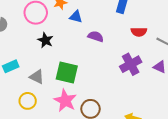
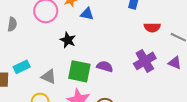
purple semicircle: (96, 36) -> (105, 66), moved
black star: (45, 40) -> (68, 40), moved

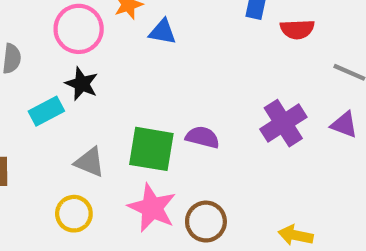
red semicircle: (152, 27) -> (297, 29), moved
black star: (68, 40) -> (82, 84), moved
cyan rectangle: (22, 67) -> (46, 111), moved

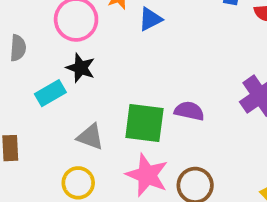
blue triangle: (163, 32) -> (150, 19), turned -35

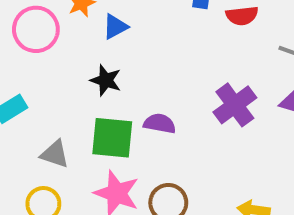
black star: (81, 68) -> (106, 80), moved

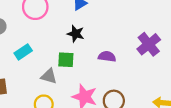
green square: (112, 138) -> (66, 60), moved, size x0.7

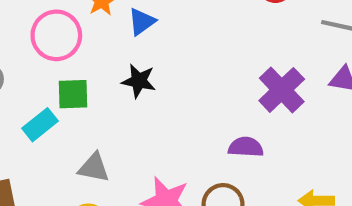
purple semicircle: (107, 56) -> (246, 147), moved
green square: (66, 60) -> (73, 94), moved

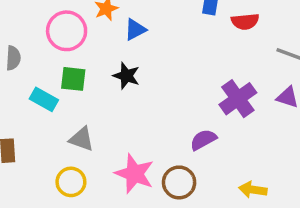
cyan rectangle: (40, 125) -> (44, 99), turned 60
purple semicircle: (246, 147) -> (203, 140), turned -40

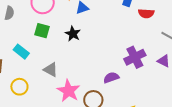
cyan rectangle: (44, 99) -> (21, 52), moved
gray triangle: (81, 139) -> (51, 70), moved
yellow circle: (71, 182) -> (19, 87), moved

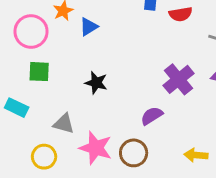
black star: (73, 34) -> (96, 83), moved
yellow circle: (19, 87) -> (44, 157), moved

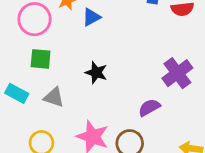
gray triangle: (64, 124) -> (54, 97), moved

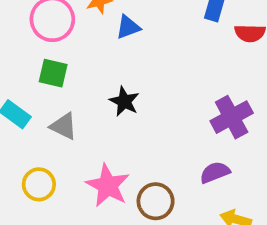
purple semicircle: (149, 108) -> (215, 172), moved

